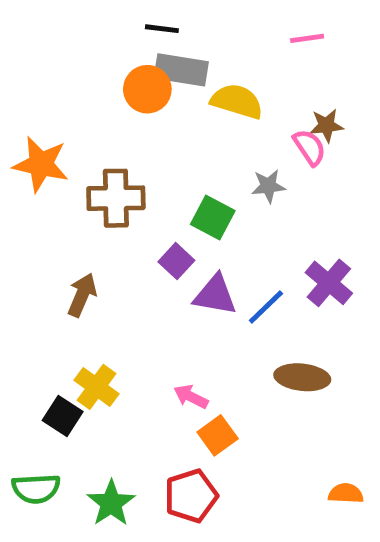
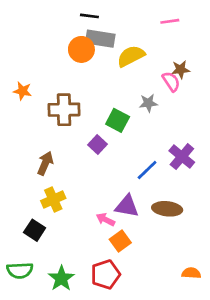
yellow semicircle: (237, 101) -> (131, 56), turned -44
orange star: (41, 164) -> (22, 91), size x0.6
purple triangle: (215, 295) -> (127, 206), moved
yellow cross: (97, 387) -> (53, 199), moved, turned 30

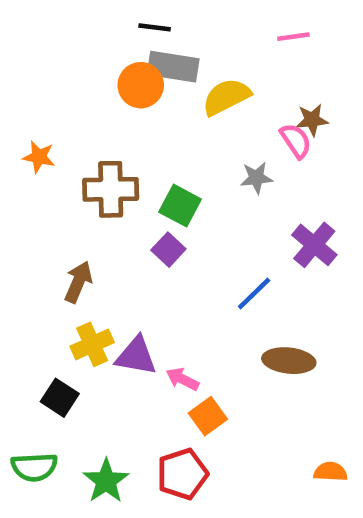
green square: (118, 120) -> (180, 206), moved
purple cross: (182, 157) -> (314, 245), moved
purple triangle: (127, 206) -> (136, 356), moved

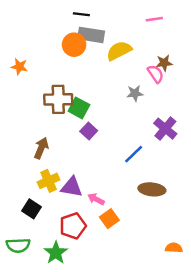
orange star: (39, 157) -> (19, 67), moved
green square: (180, 206) -> (79, 108), moved
red pentagon: (182, 474) -> (73, 226), moved

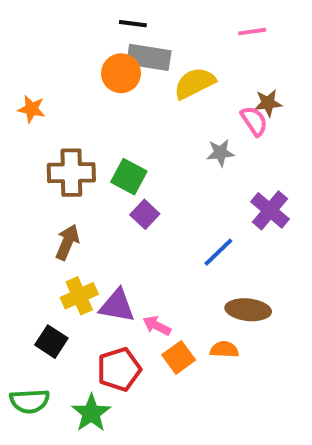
brown cross: (58, 99) -> (71, 173), moved
orange semicircle: (174, 248) -> (224, 349), moved

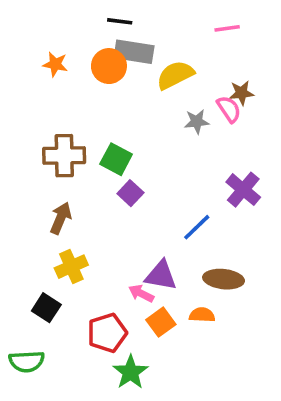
orange star: (32, 109) -> (55, 64), moved
gray star: (220, 153) -> (197, 122), moved
purple triangle: (117, 306) -> (161, 276), moved
green star: (91, 413) -> (130, 372), moved

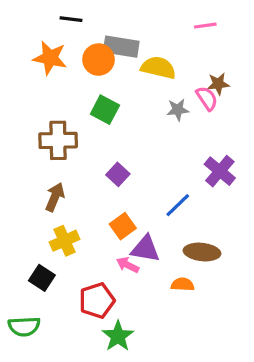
black line: (120, 21) -> (71, 19), moved
orange star: (55, 64) -> (50, 58), size x1.5
yellow semicircle: (175, 75) -> (158, 68), turned 40
green square: (116, 159) -> (105, 110), moved
orange square: (161, 322) -> (123, 226), moved

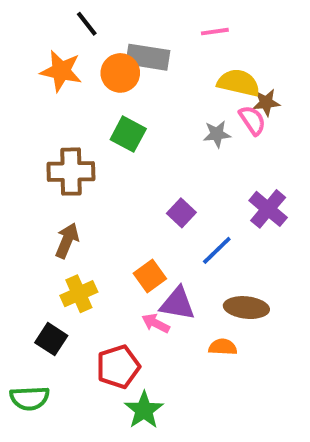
black line: (71, 19) -> (87, 24), turned 45
pink line: (205, 26) -> (215, 32), moved
yellow semicircle: (158, 68) -> (239, 83), moved
purple square: (118, 174) -> (181, 213), moved

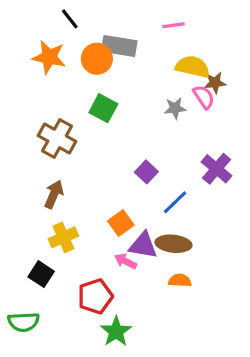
brown cross: (71, 172) -> (57, 138), turned 30
brown ellipse: (246, 308) -> (173, 244), moved

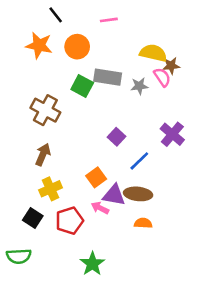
pink line: (173, 25) -> (109, 20), moved
gray rectangle: (119, 46) -> (108, 77), moved
red pentagon: (95, 296) -> (70, 221), moved

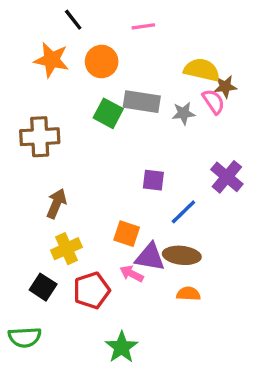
brown cross: (45, 110) -> (40, 137), moved, turned -32
purple square: (116, 137) -> (153, 180), turned -36
orange square: (96, 177) -> (127, 234), turned -36

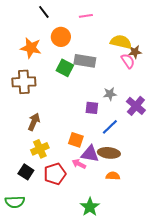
orange star: (51, 60) -> (31, 48), moved
gray star: (183, 113) -> (110, 94), moved
green star: (122, 347) -> (90, 207), moved

